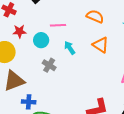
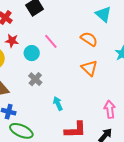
pink line: (58, 25) -> (51, 41), turned 42
cyan arrow: (70, 48) -> (58, 104), moved

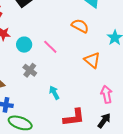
pink line: (51, 41) -> (50, 47), moved
orange triangle: (89, 68) -> (92, 60), moved

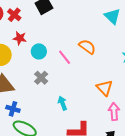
orange semicircle: (80, 26) -> (87, 47), moved
orange triangle: (92, 60) -> (105, 88), moved

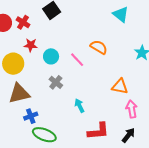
orange triangle: (105, 88) -> (120, 86), turned -30
blue cross: (13, 109) -> (31, 116), turned -32

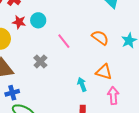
orange semicircle: (99, 47) -> (100, 38), moved
cyan circle: (51, 56) -> (38, 20), moved
cyan arrow: (79, 106) -> (82, 84), moved

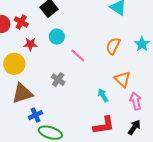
cyan circle: (38, 20) -> (57, 37), moved
orange semicircle: (100, 38) -> (113, 46), turned -90
orange triangle: (104, 72) -> (122, 79), turned 36

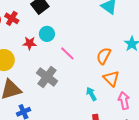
red star: (30, 44) -> (30, 43), moved
orange semicircle: (113, 46) -> (104, 56), moved
gray cross: (58, 80) -> (47, 77), size x1.5

